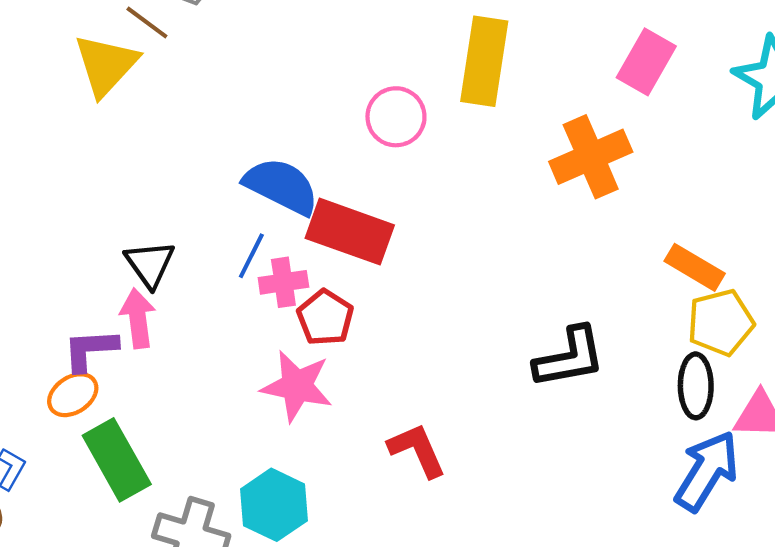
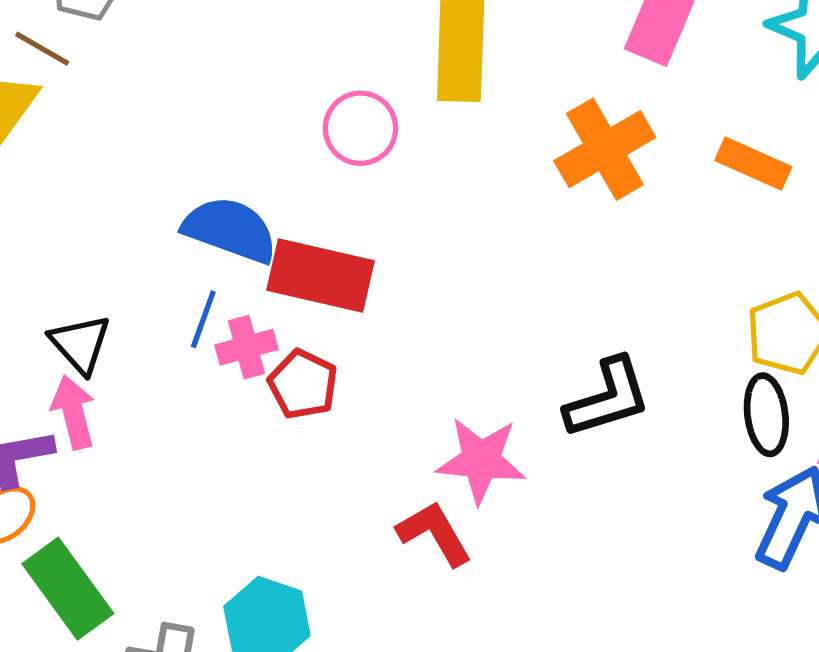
orange rectangle: (695, 267) -> (753, 164), moved
pink star: (297, 386) -> (481, 460), moved

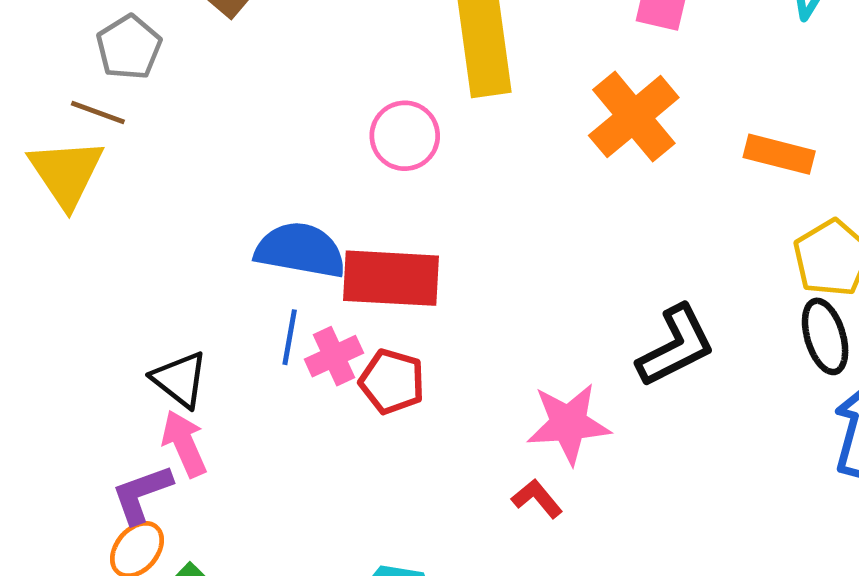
orange rectangle: (753, 164) -> (779, 154), moved
red L-shape: (434, 533) -> (537, 499), size x0.7

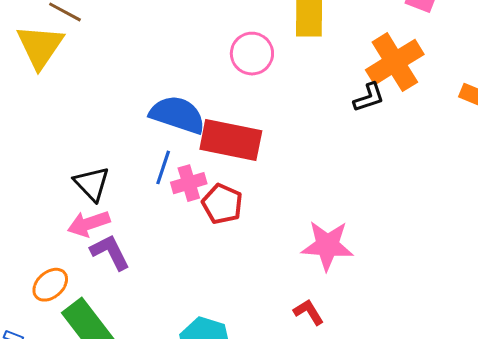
black L-shape: (676, 346) -> (369, 97), moved, size x0.6
pink arrow: (184, 444) -> (89, 224), turned -93
purple L-shape: (142, 494) -> (110, 252), moved, turned 75
red L-shape: (537, 499) -> (309, 312), moved

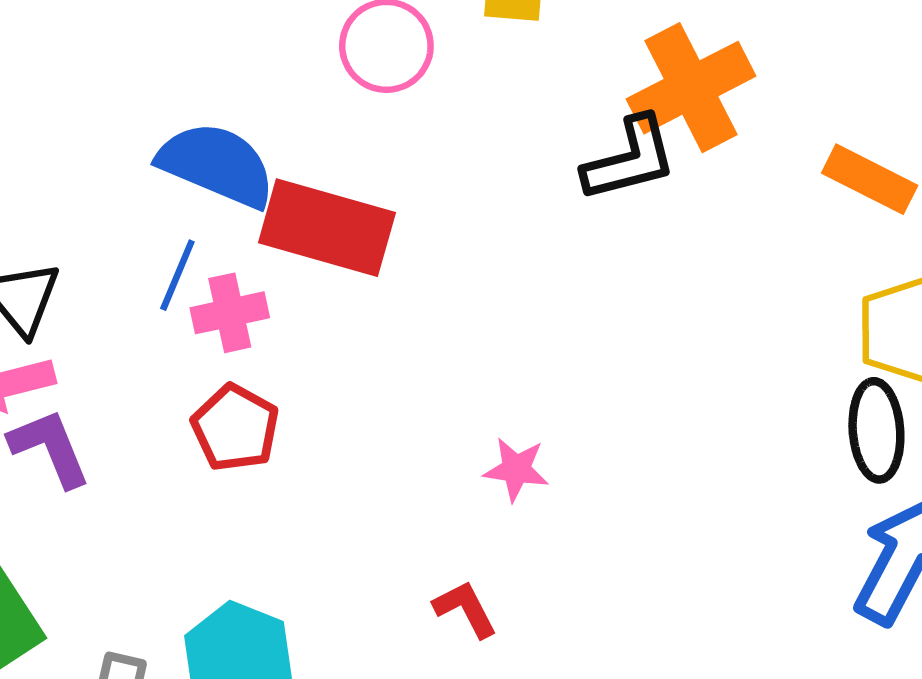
black L-shape: (369, 97) -> (630, 159), size x1.4
red pentagon: (222, 204) -> (235, 428), moved
pink star: (327, 245) -> (516, 469), size x0.6

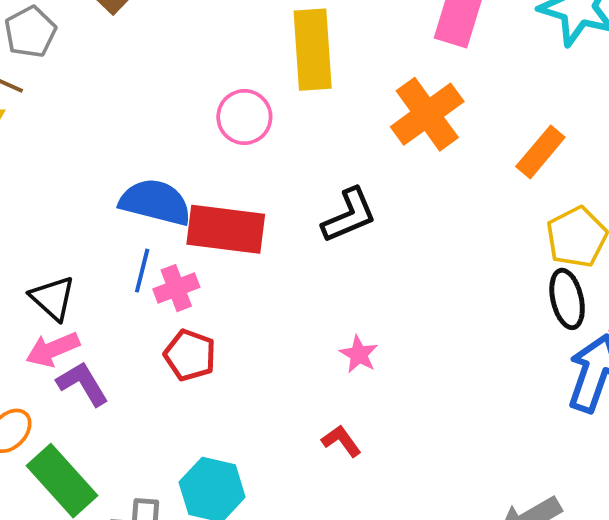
black L-shape: (630, 159) -> (349, 215), moved
orange rectangle: (870, 179) -> (540, 152), turned -68
pink star: (516, 469) -> (359, 354), turned 30

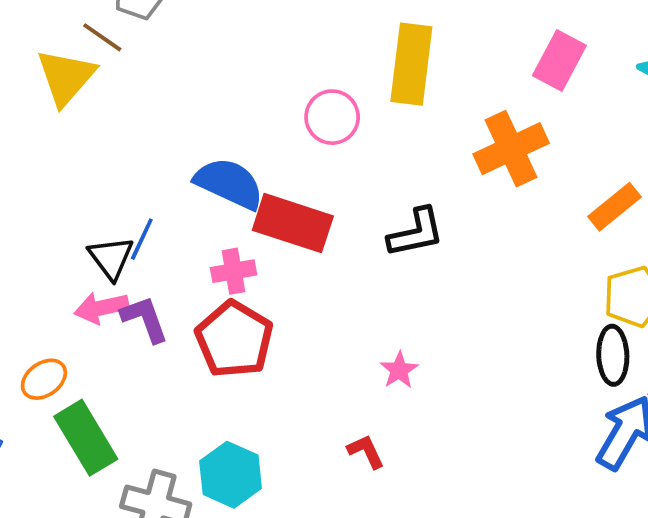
blue line: (142, 271) -> (142, 239), moved
red pentagon: (190, 355) -> (234, 339), size x1.5
purple L-shape: (83, 384) -> (145, 319), moved

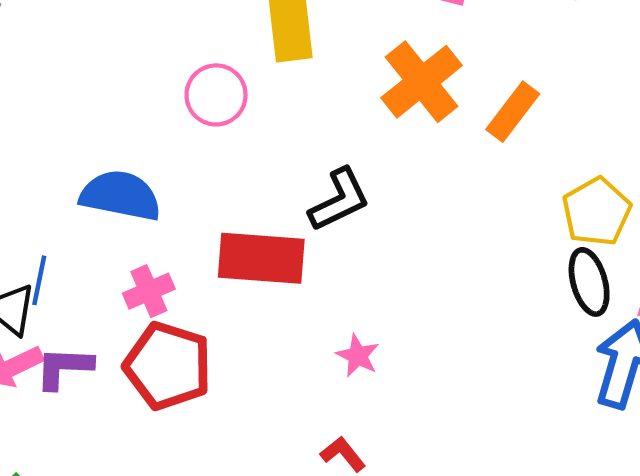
orange rectangle: (614, 207) -> (513, 112), moved
red rectangle: (293, 223) -> (261, 258), moved
purple L-shape: (145, 319) -> (64, 368), turned -54

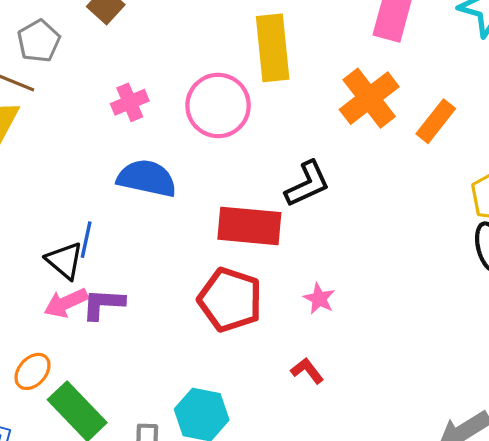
pink circle: (216, 95) -> (218, 106), size x1.4
pink cross: (149, 291) -> (130, 102), moved
red pentagon: (168, 366) -> (230, 300), moved

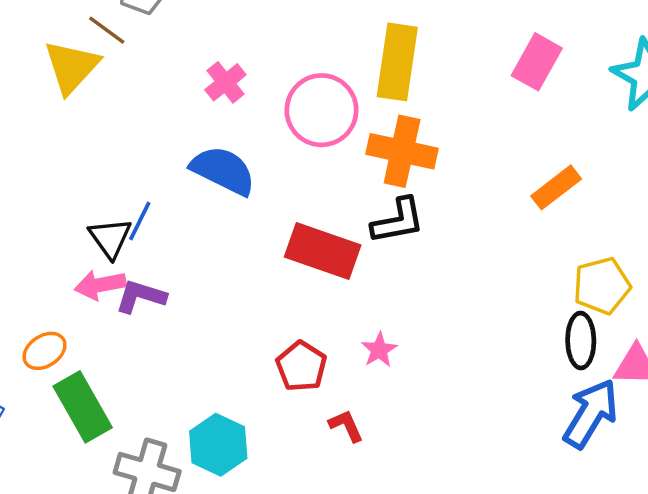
orange cross: (369, 98) -> (402, 151), moved, turned 36
pink cross: (130, 102) -> (225, 82), turned -30
red pentagon: (230, 300) -> (301, 366), moved, size x0.7

